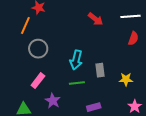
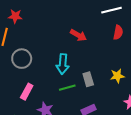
red arrow: (95, 19) -> (78, 35), moved
gray rectangle: (100, 70) -> (88, 79), moved

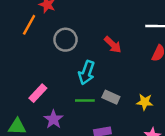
gray circle: (22, 59) -> (65, 40), moved
gray rectangle: (88, 79) -> (111, 97), turned -64

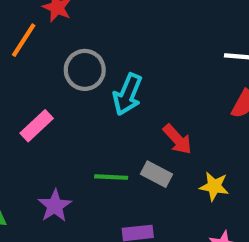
red arrow: (113, 45) -> (177, 139), moved
cyan arrow: (87, 73) -> (127, 94), moved
pink rectangle: (38, 93) -> (37, 126), moved

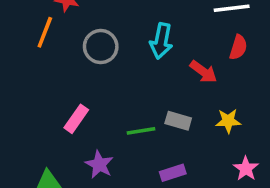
cyan arrow: (127, 94) -> (161, 41), moved
pink rectangle: (37, 126) -> (76, 119), moved
red arrow: (177, 139) -> (203, 72), moved

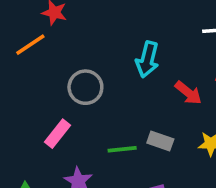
orange line: (45, 32) -> (30, 45), turned 32
gray circle: (101, 47) -> (85, 87), moved

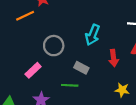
red arrow: (188, 93) -> (114, 58), turned 35
gray rectangle: (160, 141) -> (81, 68), moved

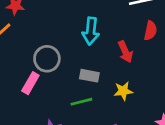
pink rectangle: (33, 70) -> (30, 83), moved
yellow star: (122, 90) -> (123, 91), moved

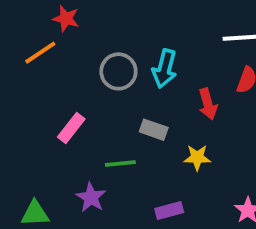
gray circle: (47, 59) -> (118, 71), moved
green line: (81, 102) -> (120, 164), moved

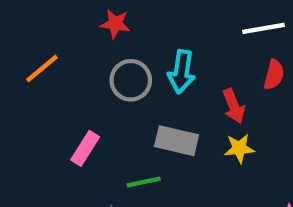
red star: (66, 19) -> (115, 24), moved
gray rectangle: (154, 130) -> (177, 141), size x1.4
yellow star: (197, 157) -> (239, 148), moved

